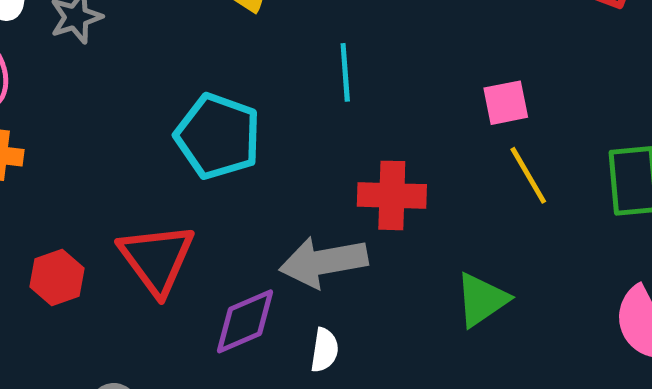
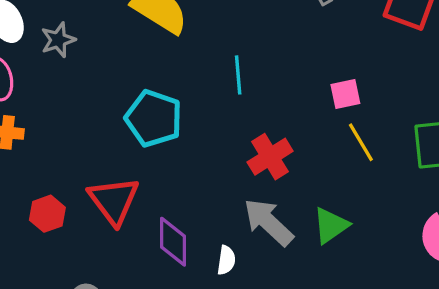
red cross: (392, 195) -> (270, 157), turned -33
gray arrow: (323, 262) -> (268, 222), moved, turned 54
purple diamond: (245, 321) -> (173, 242), turned -66

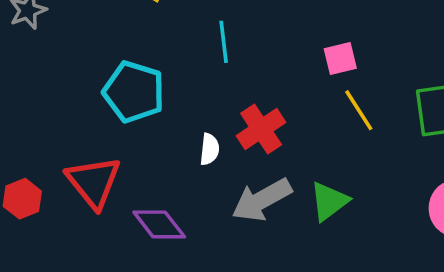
gray arrow: (268, 222) -> (262, 200), turned -70
purple diamond: (173, 242) -> (159, 224), turned -36
white semicircle: (226, 260) -> (210, 149), moved

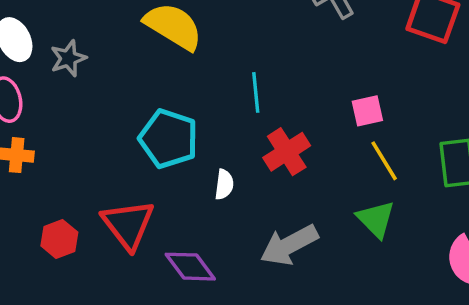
red cross: (261, 129) -> (287, 152), moved
white semicircle: (210, 149) -> (224, 184), moved
green triangle: (329, 201) -> (376, 219), moved, turned -39

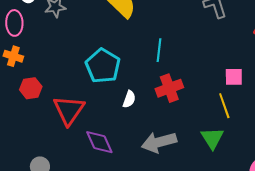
pink square: (367, 111) -> (234, 77), moved
red hexagon: (59, 239) -> (31, 88), moved

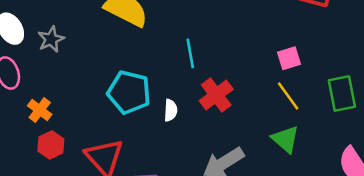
orange cross: (13, 56) -> (40, 110), moved, turned 36
white semicircle: (129, 99) -> (171, 110), moved

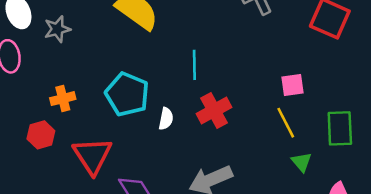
orange cross: (40, 110) -> (63, 99), moved, turned 30
green triangle: (285, 139) -> (302, 162), moved, size x0.7

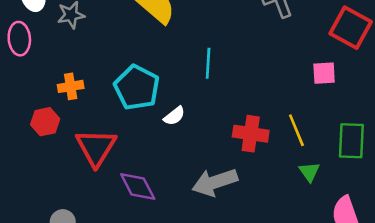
pink square: (292, 85) -> (324, 73), moved
red cross: (214, 110) -> (251, 134), moved, turned 32
white semicircle: (166, 119) -> (174, 116), turned 35

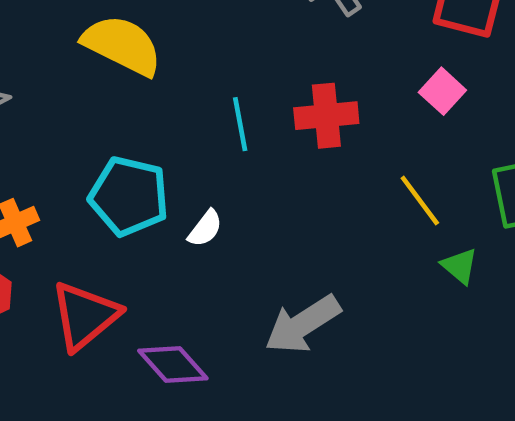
pink square: (324, 73) -> (442, 91), turned -30
red cross: (251, 134) -> (326, 116), moved
red triangle: (96, 147) -> (85, 316), turned 33

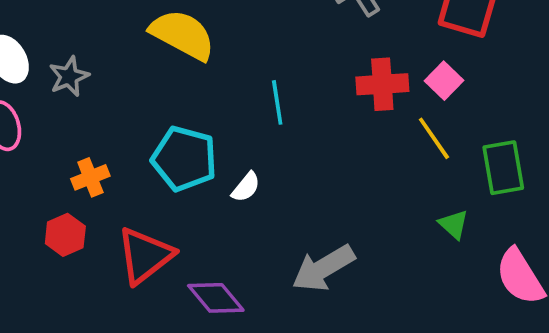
red cross: (326, 116) -> (382, 84), moved
yellow line: (420, 201) -> (434, 138), moved

